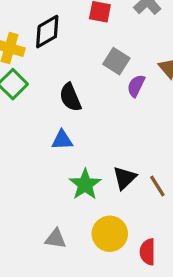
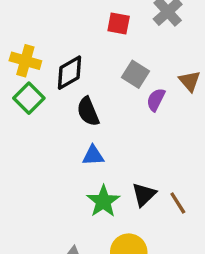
black diamond: (47, 32) -> (69, 73), moved
blue triangle: (62, 140) -> (93, 156), moved

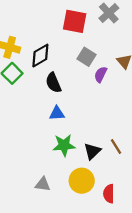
red square: (119, 24) -> (75, 21), size x1.5
black triangle: (144, 195) -> (92, 151), moved
green star: (103, 201) -> (64, 145), turned 30

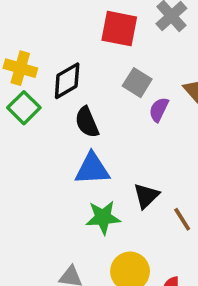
blue triangle: (57, 113) -> (92, 169), size x1.5
black triangle: (92, 151) -> (146, 196), moved

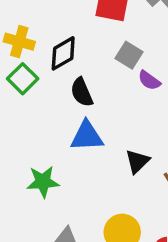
purple semicircle: (159, 110) -> (149, 80), turned -80
green star: (103, 217) -> (43, 182), moved

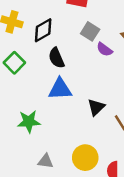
green square: (23, 79) -> (14, 63), moved

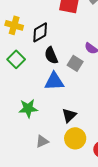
gray square: (90, 31) -> (75, 63), moved
black triangle: (96, 107) -> (69, 115), moved
gray triangle: (46, 161) -> (42, 141), turned -32

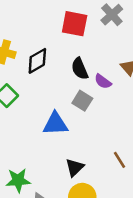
black semicircle: (51, 55) -> (80, 69), moved
green star: (28, 108) -> (18, 180), moved

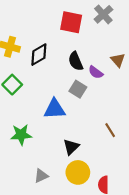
brown line: (120, 160) -> (110, 130), moved
green star: (18, 180) -> (21, 135), moved

